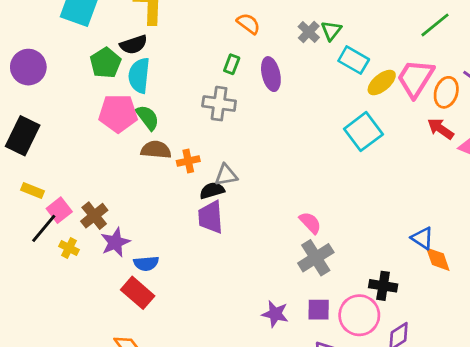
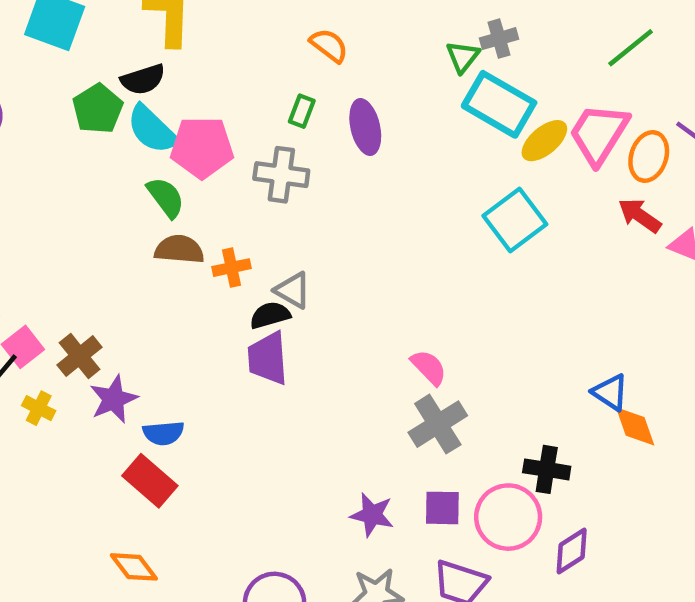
gray cross: (309, 32) -> (499, 39), moved, turned 30
cyan rectangle: (354, 60) -> (499, 104), size x1.4
cyan semicircle: (139, 75) -> (152, 129), turned -52
pink pentagon: (118, 113) -> (202, 147), moved
gray triangle: (226, 175) -> (293, 290), turned 40

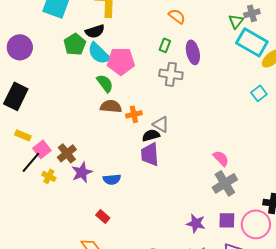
gray cross: (281, 175) -> (171, 74), moved
cyan square: (515, 220) -> (259, 93), size x0.6
blue semicircle: (163, 433) -> (112, 179), moved
red rectangle: (150, 481) -> (103, 216), moved, size x0.6

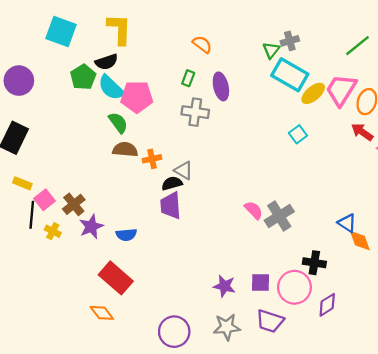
black line: (31, 162) -> (32, 215), turned -35
gray cross: (225, 183) -> (279, 216), moved
red rectangle: (103, 216) -> (116, 278), size x2.0

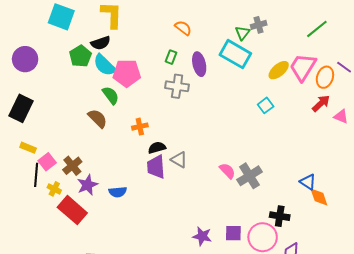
cyan rectangle: (290, 75) -> (235, 54), moved
red arrow: (362, 132) -> (321, 103), turned 102
brown semicircle: (125, 149) -> (98, 118), moved, turned 40
gray triangle: (184, 170) -> (179, 160), moved
red rectangle: (116, 278) -> (72, 210), moved

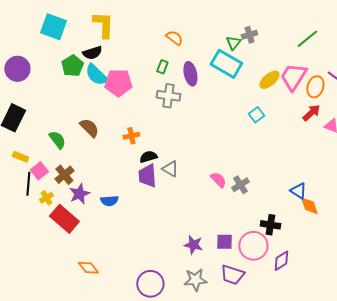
green semicircle: (111, 95) -> (57, 140), moved
gray cross: (249, 176) -> (240, 185), size x0.7
yellow cross: (54, 189) -> (46, 198), turned 32

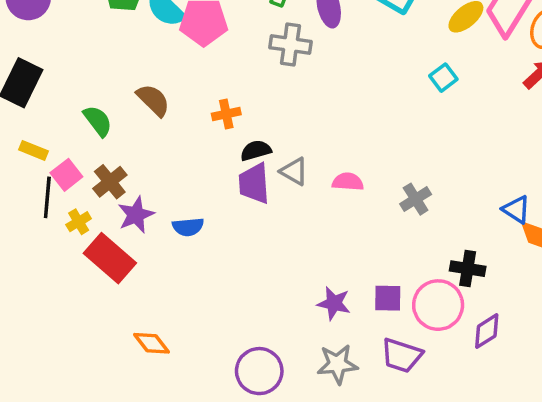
pink semicircle: (218, 180) -> (348, 182), moved, turned -42

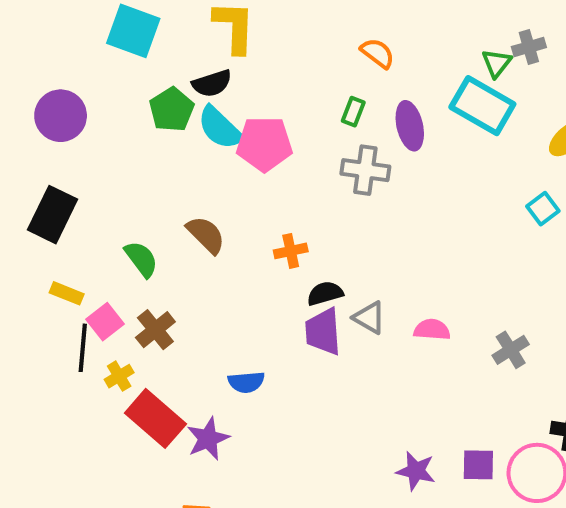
purple star: (136, 215) -> (208, 439), moved

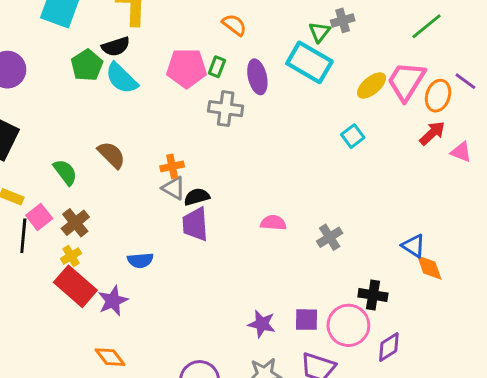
pink pentagon: (264, 144) -> (187, 68), moved
gray triangle: (369, 318) -> (174, 188), moved
yellow cross: (119, 376) -> (71, 256), moved

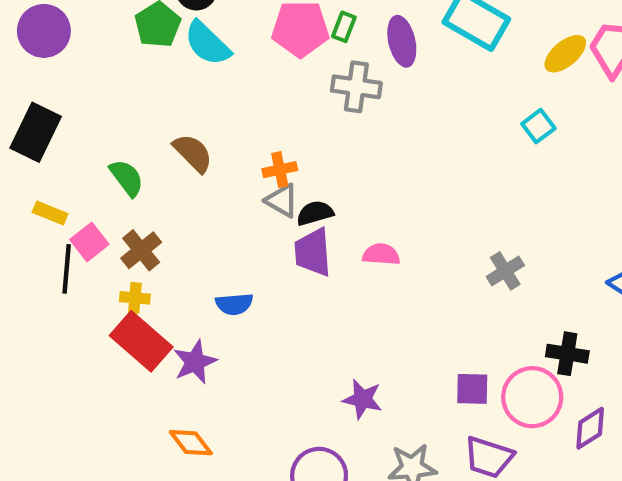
pink semicircle: (273, 223) -> (381, 254), moved
yellow cross: (71, 256) -> (135, 298), turned 36
purple star: (262, 324) -> (363, 399), moved

